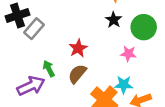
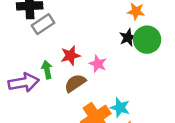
green circle: (144, 27) -> (147, 40), moved
red star: (78, 48) -> (70, 56), moved
pink star: (128, 54) -> (98, 64), moved

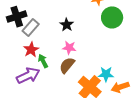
black star: (128, 37) -> (67, 25), moved
red star: (70, 56) -> (31, 50), moved
pink star: (98, 64) -> (69, 48), moved

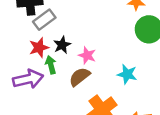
black star: (67, 25) -> (62, 45), moved
cyan star: (106, 74) -> (127, 74), moved

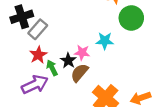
black star: (62, 45) -> (68, 61), moved
cyan star: (127, 74) -> (105, 41), moved

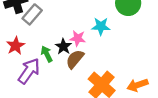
red star: (38, 55) -> (16, 46), moved
purple arrow: (35, 84) -> (29, 71), turned -30

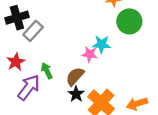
pink star: (78, 38) -> (90, 54), moved
black star: (63, 47) -> (76, 94), moved

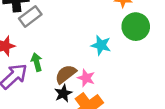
pink star: (90, 54) -> (86, 78), moved

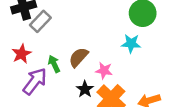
cyan star: (101, 45) -> (131, 43), moved
brown semicircle: (66, 74) -> (79, 57), moved

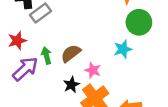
cyan star: (131, 43) -> (123, 49), turned -30

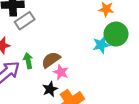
cyan star: (123, 49) -> (101, 45), moved
pink star: (93, 70) -> (61, 72), moved

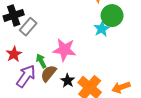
brown semicircle: (51, 60) -> (49, 73), moved
pink star: (61, 72) -> (64, 50), moved, size x1.6

